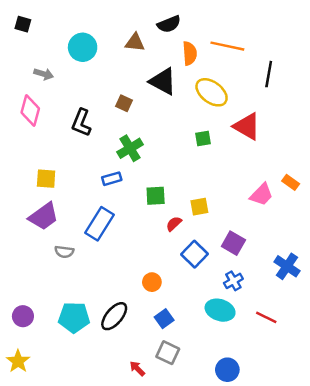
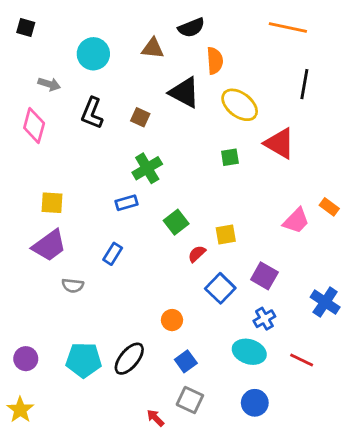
orange line: (227, 46) -> (288, 28), moved
black L-shape: (81, 123) -> (92, 113), moved
green square: (156, 196) -> (176, 222), turned -35
blue rectangle: (100, 224) -> (113, 254), size x0.6
blue circle: (227, 370) -> (255, 403), moved

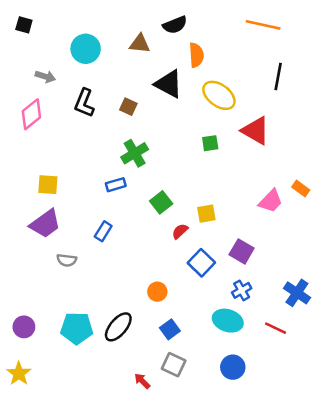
pink diamond: (34, 126) -> (31, 114), turned 36
blue cross: (325, 302) -> (297, 293), moved

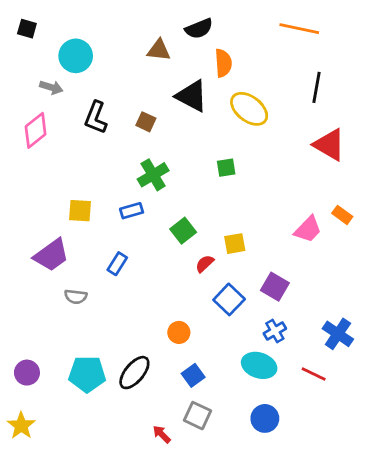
cyan circle: (86, 49) -> (76, 56), moved
red triangle: (255, 131) -> (329, 145), moved
green square: (210, 143) -> (226, 168), moved
yellow square: (48, 185) -> (80, 211), moved

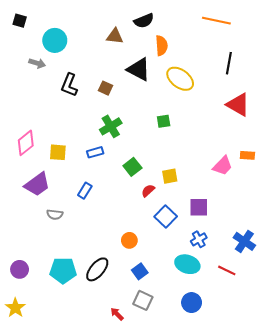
pink diamond: (36, 130) -> (26, 143), moved
orange rectangle: (342, 215) -> (247, 155), turned -32
purple square: (275, 287) -> (199, 207), turned -30

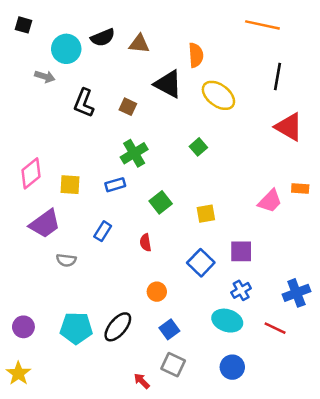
black semicircle: (144, 21) -> (103, 38), moved
green square: (164, 121) -> (198, 147), turned -32
red semicircle: (148, 191) -> (145, 243), moved, turned -56
blue cross: (244, 241) -> (296, 293), turned 35

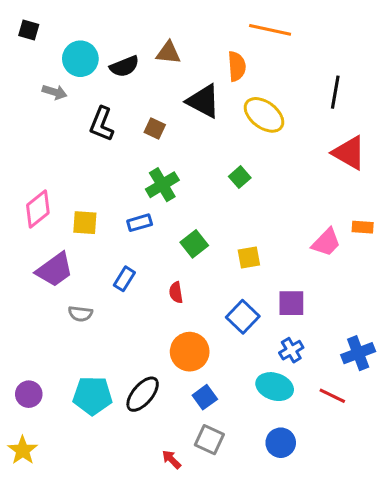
orange line: (262, 25) -> (270, 30), moved
black semicircle: (103, 38) -> (124, 66), moved
orange circle: (157, 292) -> (190, 352), size x1.6

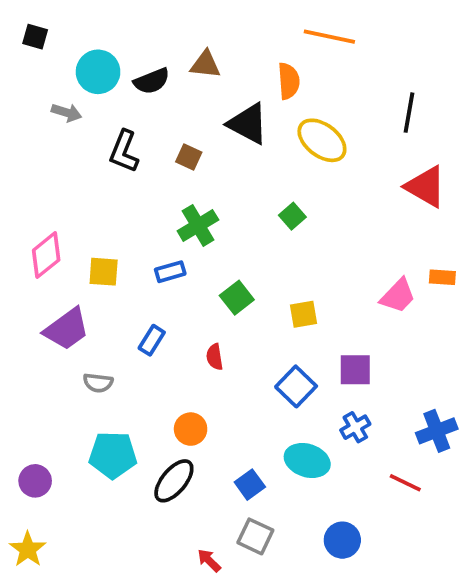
orange circle: (190, 352) -> (191, 429), moved, size x0.7
cyan ellipse: (275, 387) -> (307, 461), moved
cyan pentagon: (93, 396) -> (113, 455), moved

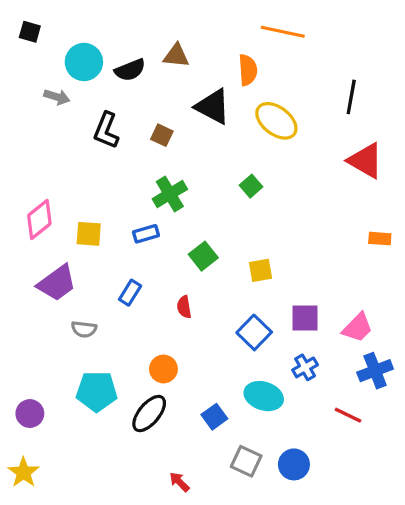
pink trapezoid: (398, 296) -> (358, 328), moved
gray square: (255, 536) -> (246, 461), moved

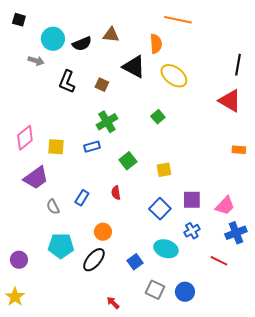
black line: (351, 97) -> (238, 65), moved
blue rectangle: (130, 293) -> (82, 198), moved
gray semicircle: (84, 329) -> (53, 207), turned 56

